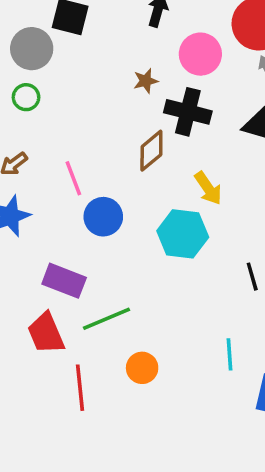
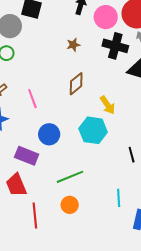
pink circle: (200, 54) -> (106, 17), moved
black cross: (188, 112) -> (115, 46), moved
blue circle: (103, 217) -> (49, 134), moved
green line: (106, 319) -> (70, 177), moved

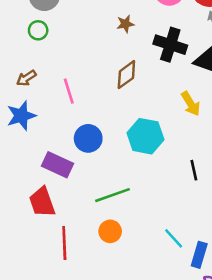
black cross: (115, 46) -> (170, 45), moved
yellow arrow: (108, 105) -> (191, 104), moved
cyan line: (119, 198) -> (174, 238), moved, turned -42

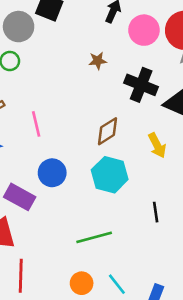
brown diamond: (126, 75) -> (107, 131), moved
green line: (113, 195) -> (94, 237), moved
orange circle: (110, 231) -> (82, 283), moved
cyan line: (174, 238) -> (117, 284), moved

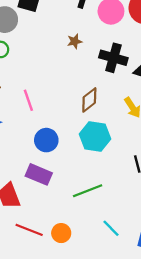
purple rectangle: (20, 197) -> (39, 174), moved
red line: (21, 276) -> (29, 230), turned -64
orange circle: (82, 283) -> (61, 233), moved

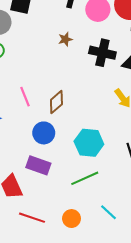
brown diamond: (89, 100) -> (56, 102), moved
cyan hexagon: (95, 136) -> (89, 143), moved
orange circle: (61, 233) -> (72, 219), moved

